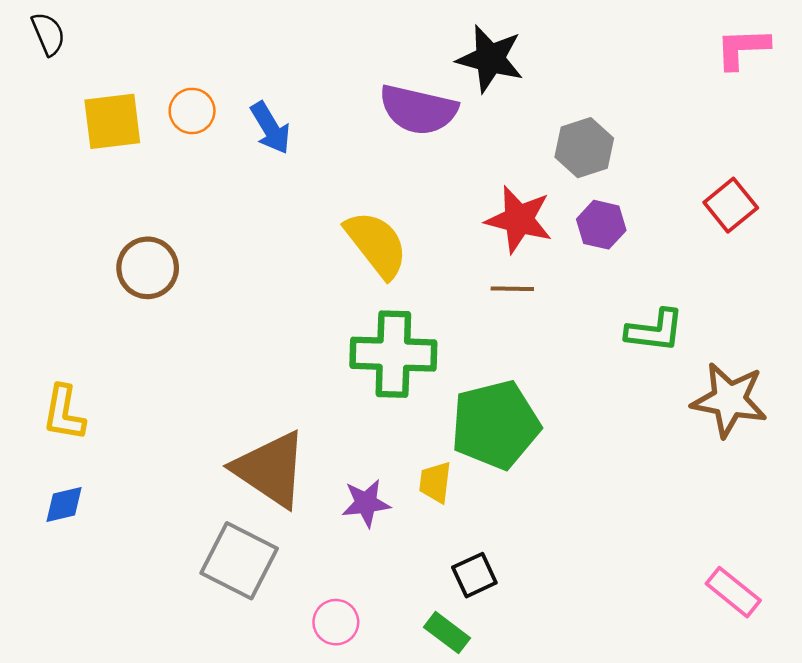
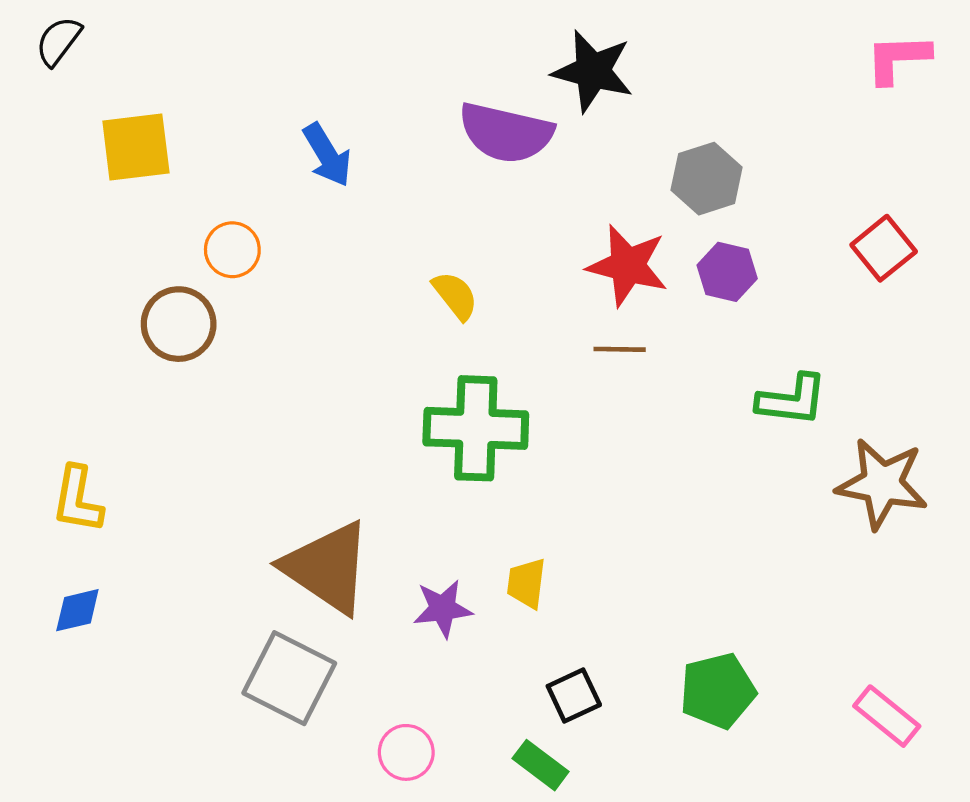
black semicircle: (48, 34) -> (58, 41), turned -120
orange circle: (192, 111) -> (232, 250), moved
yellow semicircle: (376, 244) -> (455, 296), size x0.6
green pentagon: (495, 425) -> (718, 691), moved, size x0.7

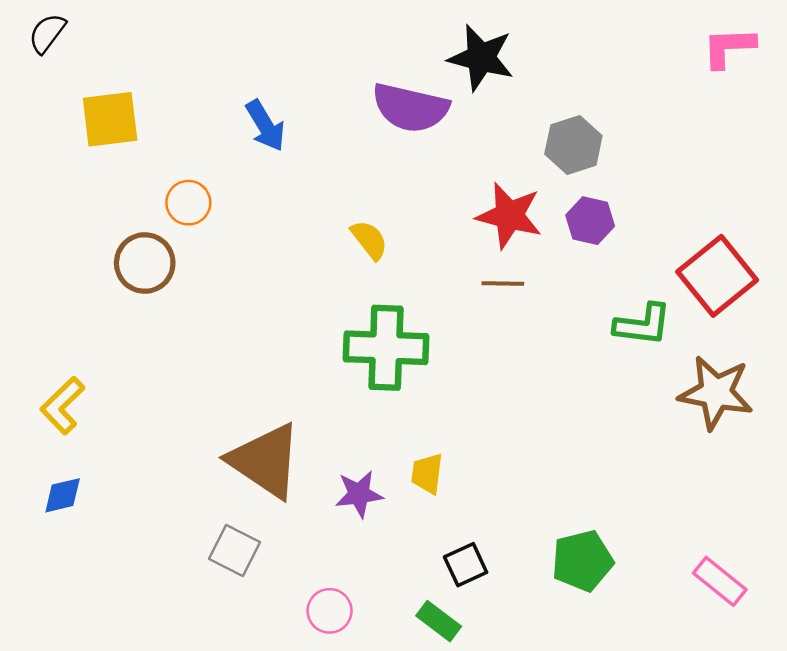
red square: (884, 248) -> (717, 276), moved, size x1.5
yellow L-shape: (77, 499) -> (63, 405), turned 36
gray square: (289, 678) -> (235, 551), size x0.7

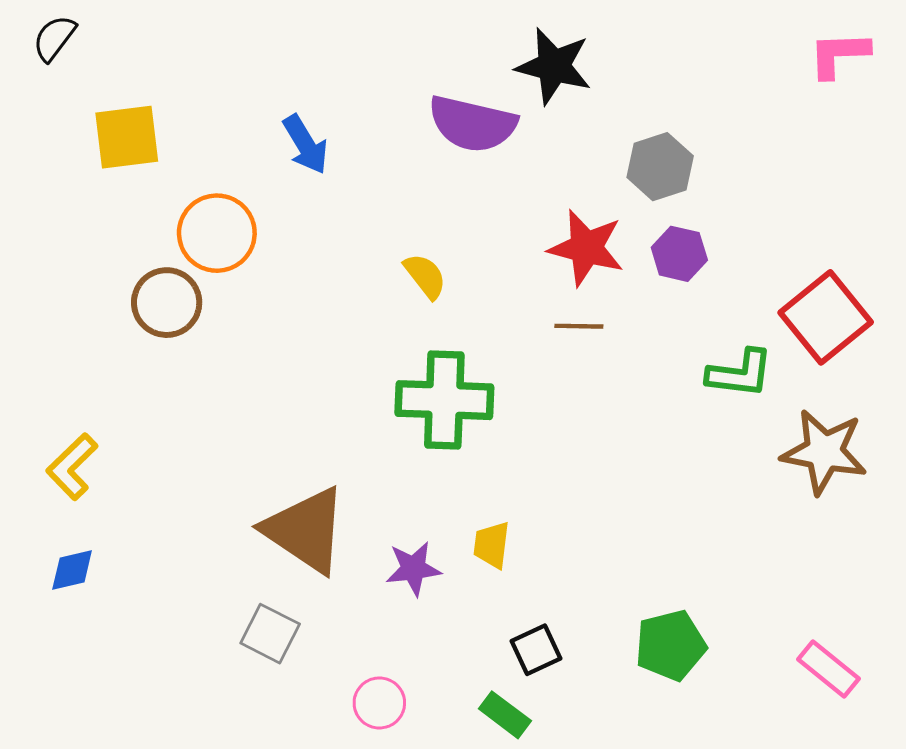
orange circle: (188, 203) -> (217, 233), size x1.5

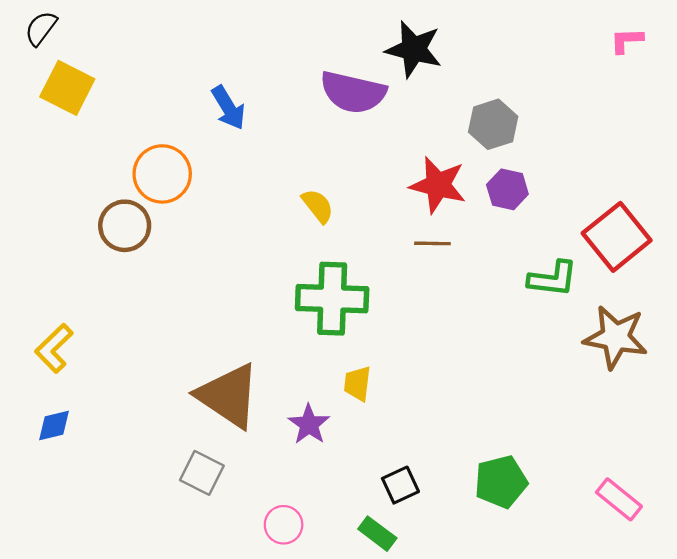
pink L-shape: (839, 54) -> (627, 40), size x0.7
yellow square: (127, 137) -> (67, 88), moved, turned 34
yellow trapezoid: (492, 545) -> (357, 384), moved
purple star: (413, 569) -> (309, 424), turned -30

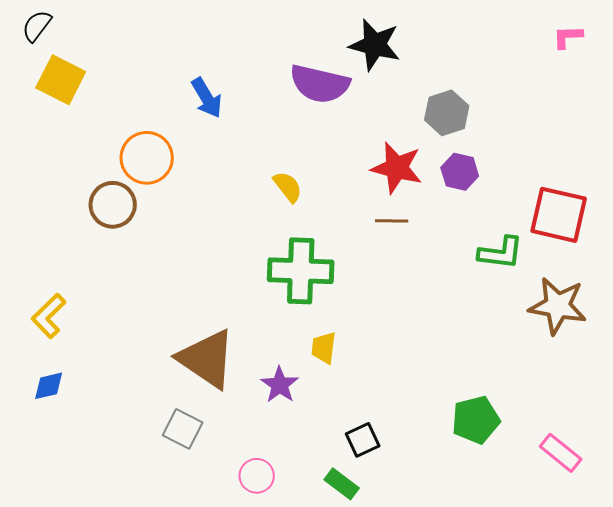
red square: (617, 237) -> (559, 215), turned -38
green pentagon: (501, 482) -> (476, 420), moved

